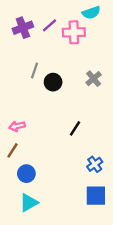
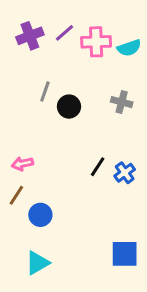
cyan semicircle: (91, 13) -> (129, 48), moved
gray cross: (94, 79) -> (122, 102), turned -35
blue cross: (95, 164) -> (125, 173), moved
blue circle: (26, 174) -> (40, 215), moved

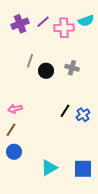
cyan semicircle: (129, 48) -> (86, 21), moved
gray cross: (122, 102) -> (72, 68), moved
blue circle: (40, 215) -> (14, 152), moved
cyan triangle: (37, 263) -> (49, 168), moved

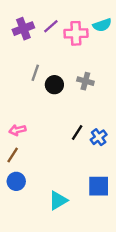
blue square: (83, 169) -> (99, 186), moved

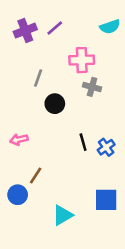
pink cross: (76, 33) -> (82, 60), moved
black circle: (54, 85) -> (55, 104), moved
black line: (77, 132) -> (83, 142), turned -49
brown line: (13, 155) -> (36, 175), moved

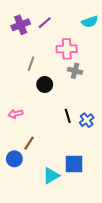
blue square: (106, 200) -> (74, 164), moved

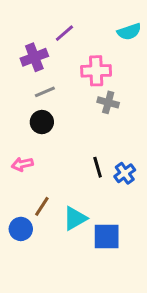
purple cross: (21, 25) -> (34, 57), moved
gray line: (31, 64) -> (45, 92), turned 48
black circle: (45, 84) -> (42, 122), moved
cyan triangle: (51, 176) -> (75, 218), moved

